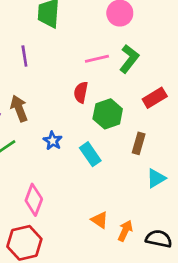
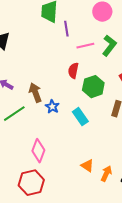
purple line: (24, 56) -> (66, 29), moved
brown arrow: (19, 108) -> (35, 93), moved

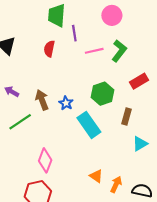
red semicircle: (73, 71) -> (49, 49), moved
blue star: (52, 107) -> (66, 103), moved
cyan rectangle: (80, 117) -> (89, 125), size x1.4

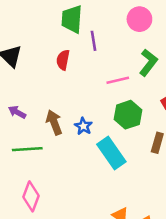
pink line: (94, 51) -> (118, 80), moved
green line: (20, 122) -> (27, 149), turned 30
pink diamond: (45, 160) -> (31, 196), moved

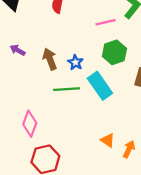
green line: (27, 149) -> (67, 89), moved

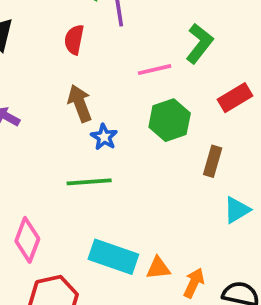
brown arrow: (50, 59) -> (80, 103), moved
cyan rectangle: (100, 86) -> (113, 257), moved, turned -36
orange triangle: (108, 140) -> (158, 268), turned -40

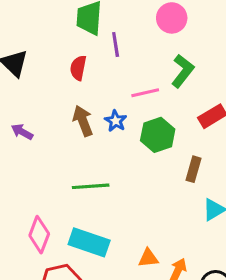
blue star: (104, 137) -> (116, 121), moved
cyan rectangle: (113, 257) -> (89, 242), moved

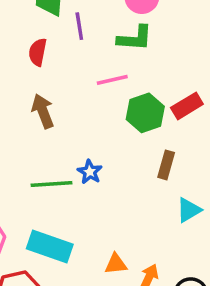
green L-shape: (183, 71) -> (135, 38), moved, turned 56
blue star: (116, 121) -> (90, 172), moved
green hexagon: (158, 135) -> (145, 113), moved

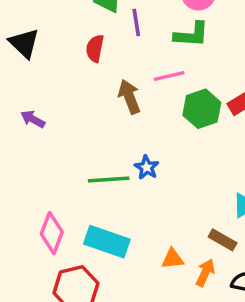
brown arrow: (43, 111) -> (129, 97), moved
brown rectangle: (166, 165) -> (223, 240), moved, turned -76

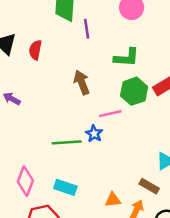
green L-shape: (191, 35) -> (127, 57), moved
red semicircle: (95, 48) -> (35, 50), moved
pink line: (169, 76) -> (110, 114), moved
cyan rectangle: (107, 242) -> (65, 187), size x0.7

